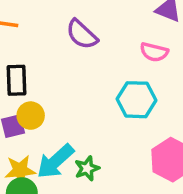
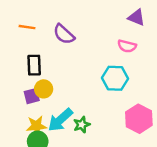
purple semicircle: (82, 34) -> (64, 34), moved

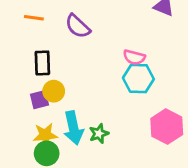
pink semicircle: (127, 46) -> (134, 57), moved
cyan arrow: (60, 120) -> (73, 128), turned -60

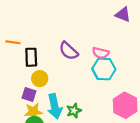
orange line: (34, 18) -> (13, 42), moved
purple semicircle: (78, 26) -> (69, 51), moved
purple square: (40, 100) -> (29, 95), moved, turned 32

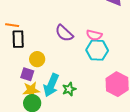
black rectangle: (31, 57) -> (18, 39), moved
cyan arrow: (55, 106) -> (51, 85), turned 35

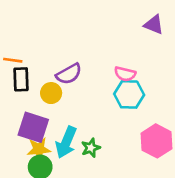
purple semicircle: (64, 33) -> (69, 74), moved, turned -72
yellow circle: (37, 59) -> (51, 93), moved
purple square: (27, 74) -> (33, 127), size x1.6

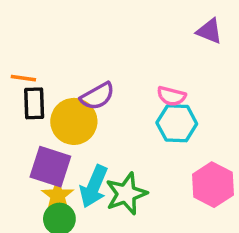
yellow circle: (51, 93) -> (74, 121), size x1.6
green star: (91, 148) -> (126, 194), size x1.6
yellow star: (39, 149) -> (58, 195), turned -30

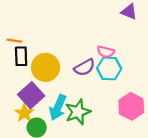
purple semicircle: (97, 96) -> (85, 67), moved
purple square: (50, 167) -> (31, 95), turned 30
yellow star: (58, 195) -> (24, 113), moved

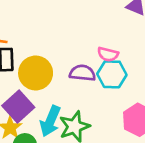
purple semicircle: (85, 67) -> (82, 73), turned -145

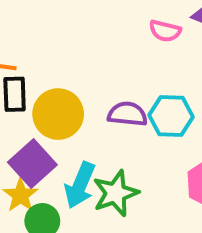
pink semicircle: (108, 54) -> (165, 31), moved

